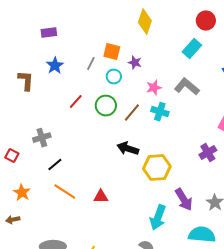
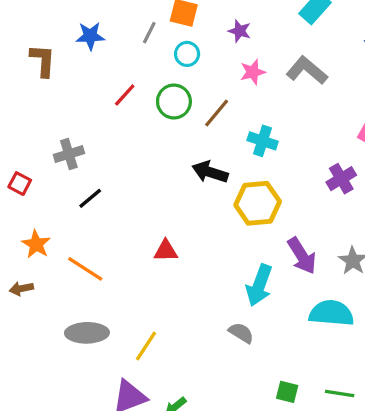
purple star: (135, 63) -> (240, 31), moved
blue star: (55, 66) -> (90, 36), turned 30
cyan cross: (160, 112) -> (263, 141), moved
orange line: (65, 192) -> (85, 269), moved

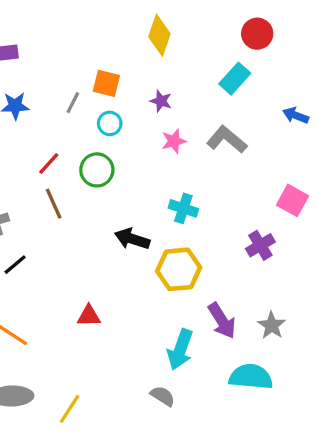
brown line: (217, 113) -> (54, 204), moved, turned -64

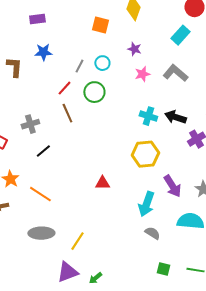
orange square: (106, 83) -> (100, 25), moved
gray line: (73, 103) -> (79, 66), moved
black arrow: (132, 239) -> (175, 117), moved
red triangle: (89, 316) -> (102, 183), moved
gray semicircle: (163, 396) -> (152, 233), moved

